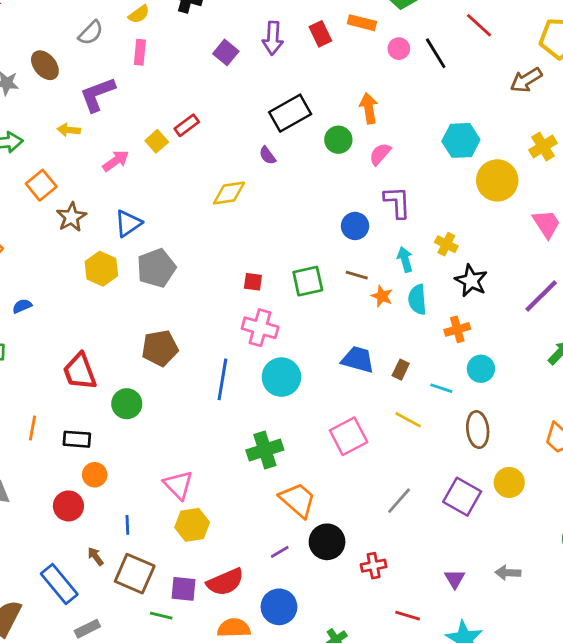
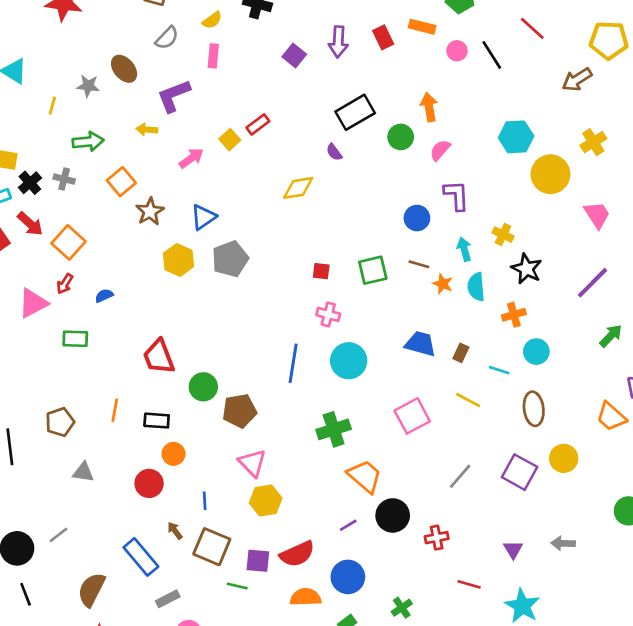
pink cross: (260, 328) -> (328, 314), size x0.7
brown pentagon: (160, 348) -> (239, 411), moved

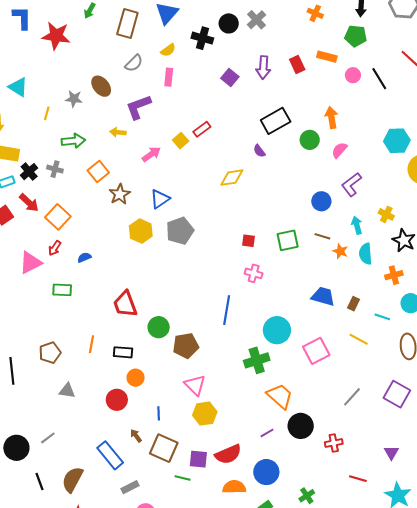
purple L-shape: (456, 195) -> (351, 184), turned -125
cyan circle: (349, 361) -> (277, 330), moved
black line: (26, 594) -> (39, 482), moved

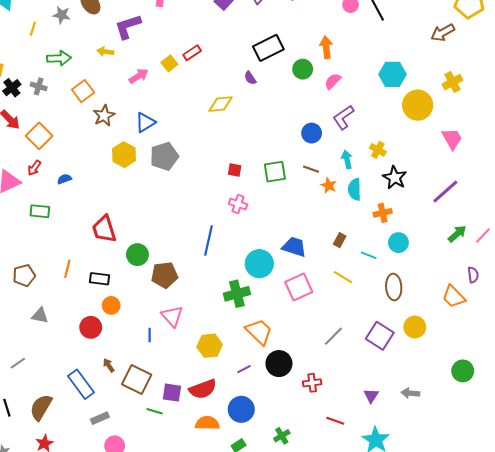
blue trapezoid: (323, 296) -> (294, 247), moved
blue line: (159, 413) -> (150, 335), moved
yellow hexagon: (205, 414) -> (210, 346), moved

